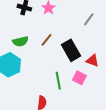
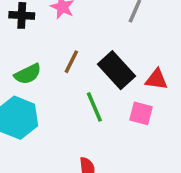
green line: (58, 81) -> (94, 107), moved

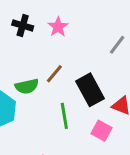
green semicircle: (28, 74) -> (27, 86), moved

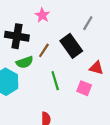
black cross: (23, 26) -> (17, 36), moved, size x1.5
black rectangle: (90, 90) -> (71, 46), moved

